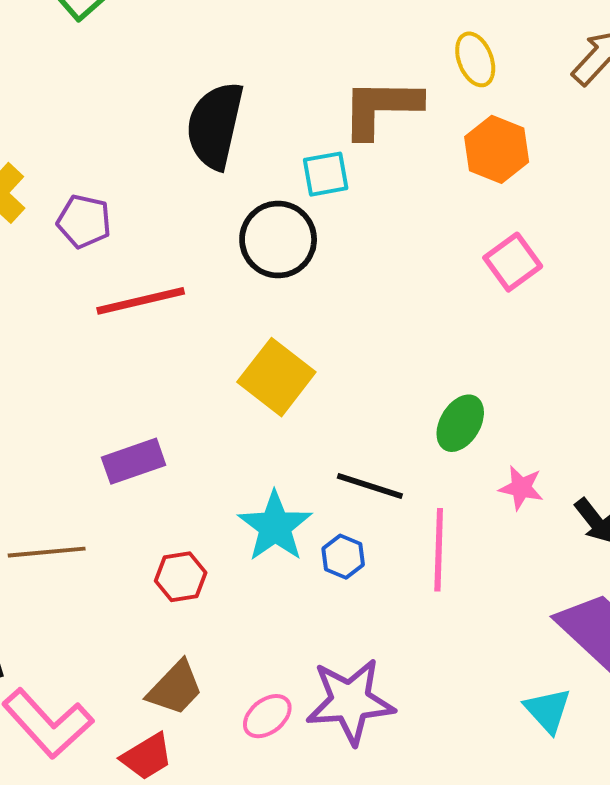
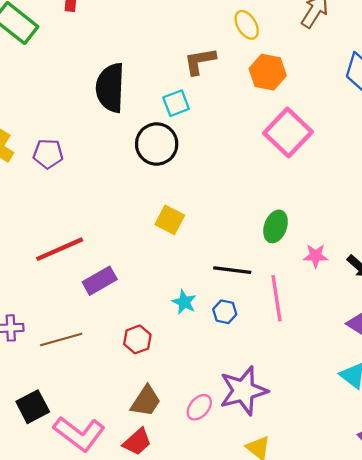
brown L-shape: (381, 108) -> (200, 61), size x0.7
pink square: (513, 262) -> (288, 132), size x1.5
red line: (141, 301) -> (60, 249), moved
yellow square: (276, 377) -> (170, 220), size x0.7
cyan star: (275, 526) -> (184, 302), size x0.6

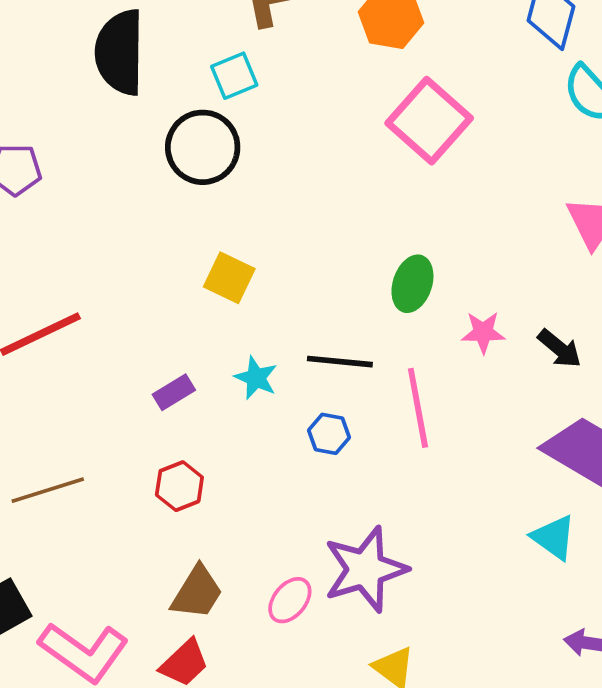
purple rectangle: (100, 281) -> (174, 392), moved, size x0.7
cyan star: (184, 302) -> (256, 378), moved

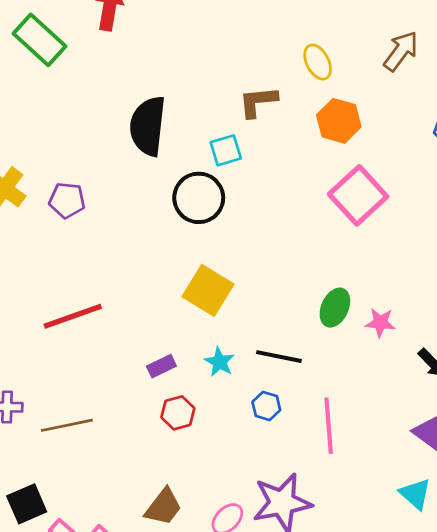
yellow square: (229, 278) -> (208, 290), size x1.4
pink star: (483, 332) -> (380, 323), moved
pink line: (418, 408) -> (329, 426), moved
red hexagon: (179, 486) -> (178, 413), moved

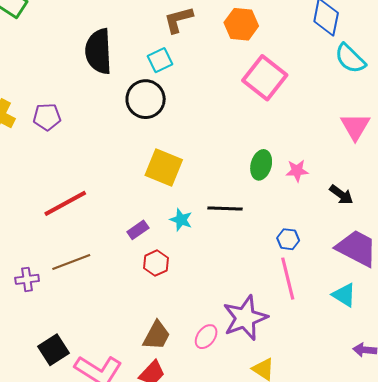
blue hexagon: (266, 406) -> (288, 239), moved
brown line: (67, 425) -> (71, 262), moved
pink line: (329, 426) -> (288, 279), moved

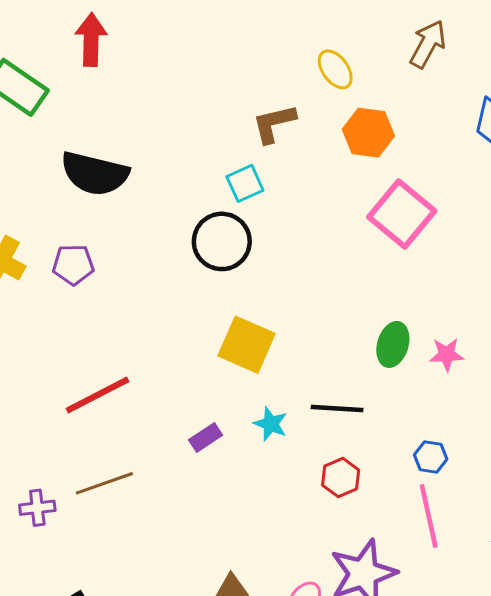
black semicircle: (99, 51) -> (95, 174), moved, turned -75
red hexagon: (156, 263) -> (341, 478), moved

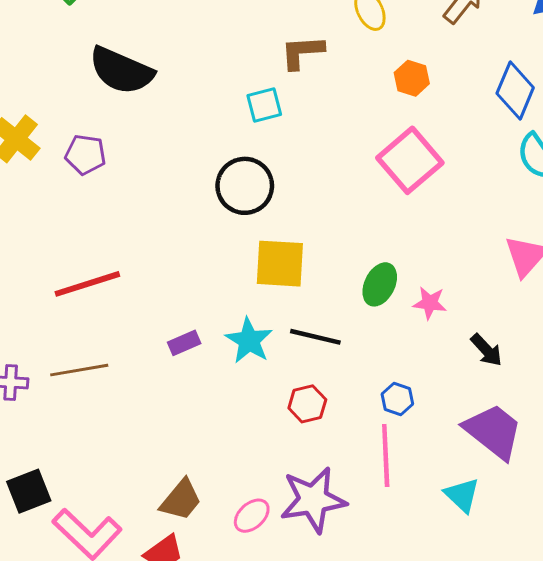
orange hexagon: (368, 133) -> (412, 78), moved, size x0.7
black circle: (222, 241) -> (245, 186), moved
yellow square: (247, 345) -> (280, 264), moved, turned -30
cyan star: (271, 424) -> (249, 341), size x1.4

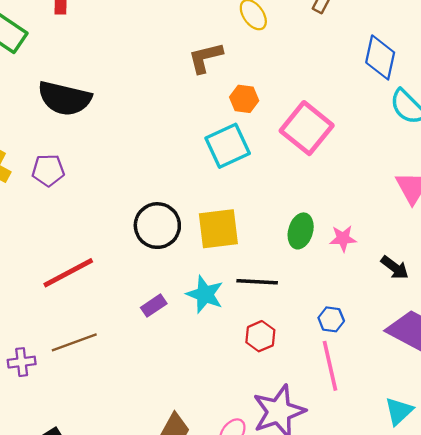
orange hexagon: (412, 78) -> (244, 99), moved
cyan square: (264, 105) -> (228, 146), moved, size x1.5
black circle: (245, 186) -> (157, 226), moved
cyan triangle: (462, 495) -> (399, 411), moved, turned 44

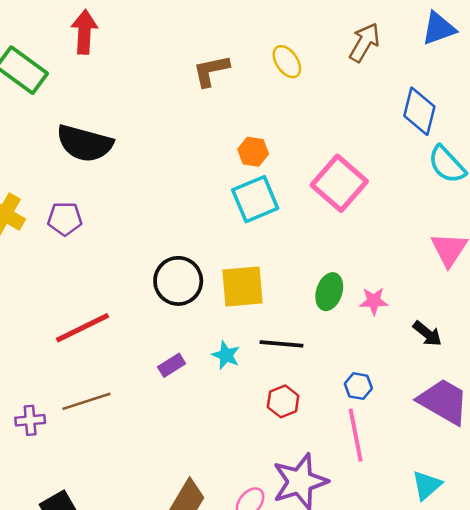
brown L-shape: (205, 58) -> (211, 71), moved
orange hexagon: (244, 99) -> (253, 152), moved
cyan star: (205, 294) -> (226, 355), size x0.7

